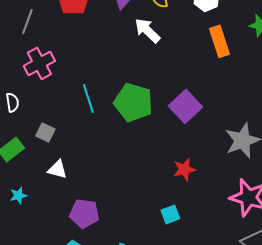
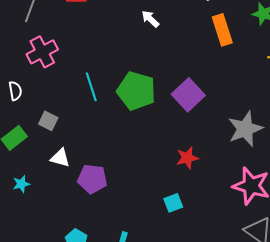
white arrow: (147, 30) -> (150, 19), size x0.7
purple pentagon: (84, 213) -> (92, 179), moved

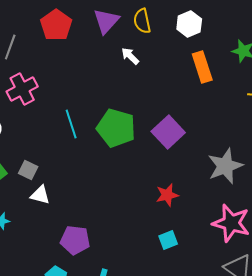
gray square: (48, 121) -> (28, 170), moved
purple pentagon: (92, 179) -> (75, 240), moved
cyan square: (173, 203) -> (168, 240), moved

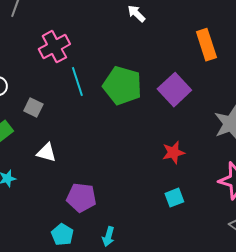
orange rectangle: (202, 67) -> (206, 45), moved
pink cross: (22, 89) -> (54, 47), moved
gray square: (28, 170) -> (33, 108), moved

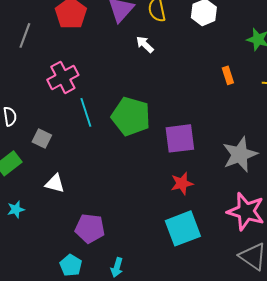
orange rectangle: (206, 45) -> (228, 75), moved, size x0.6
purple square: (174, 90) -> (180, 138), moved, turned 36
cyan square: (174, 198) -> (183, 228), size x1.8

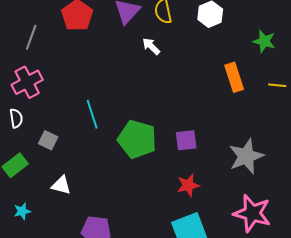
orange rectangle: (228, 75) -> (234, 77), size x1.6
pink cross: (63, 77) -> (27, 82), moved
green pentagon: (131, 116) -> (137, 139), moved
purple square: (180, 138) -> (186, 140), size x0.7

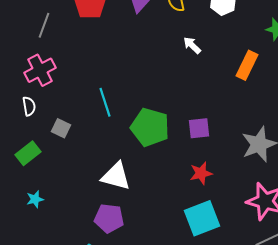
white arrow: (151, 46) -> (192, 45), moved
orange rectangle: (234, 77) -> (247, 65), turned 44
white triangle: (61, 185) -> (116, 176), moved, size x1.5

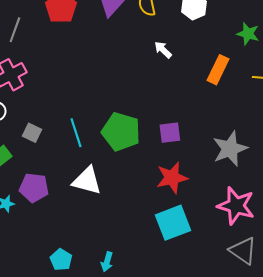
cyan line: (105, 102) -> (76, 133), moved
red star: (201, 173) -> (172, 178), size x1.4
purple pentagon: (109, 218) -> (34, 188), moved

